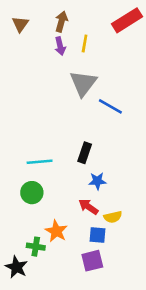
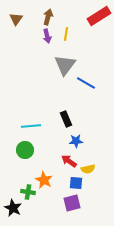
black rectangle: (85, 153) -> (66, 119), turned -42

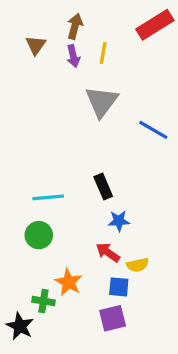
brown triangle: (16, 19) -> (36, 45), moved
blue line: (86, 83) -> (153, 130), moved

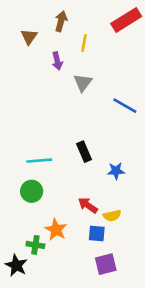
purple arrow: (73, 56) -> (57, 61), moved
gray triangle: (102, 102) -> (83, 83), size x0.7
blue star: (119, 221) -> (116, 171), moved
purple square: (113, 318) -> (106, 264), moved

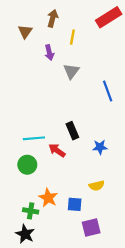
blue line: (125, 106) -> (108, 91), turned 40
red arrow: (88, 205) -> (57, 150), moved
blue square: (97, 233) -> (75, 204), moved
black star: (16, 265) -> (25, 234), moved

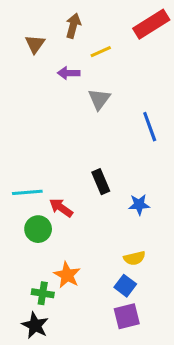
yellow line: (72, 37) -> (101, 52), turned 56
purple arrow: (49, 52) -> (69, 73), turned 104
cyan line: (34, 138) -> (27, 192), moved
red arrow: (57, 150) -> (61, 208), moved
blue square: (75, 204) -> (125, 286), moved, turned 32

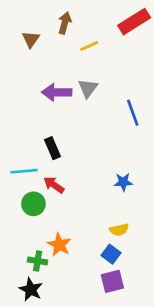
purple arrow: (69, 73) -> (57, 92), moved, size x1.5
black rectangle: (101, 182) -> (53, 148), moved

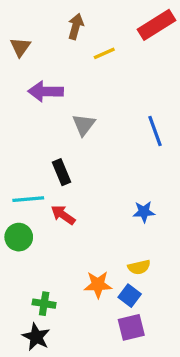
brown triangle: (31, 39) -> (20, 47), moved
gray triangle: (88, 88) -> (84, 125), moved
purple arrow: (57, 92) -> (46, 91), moved
green circle: (33, 204) -> (19, 237), moved
orange star: (59, 245) -> (98, 285), moved, turned -30

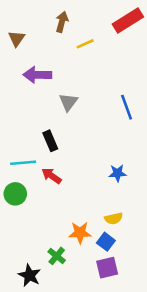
green cross: (44, 304) -> (57, 256), moved, turned 30

